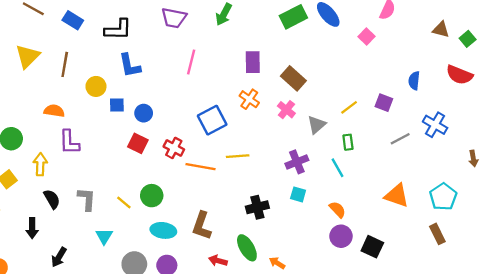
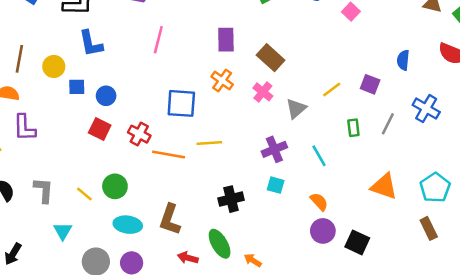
brown line: (65, 64) -> (19, 59), moved
blue square: (212, 120) -> (181, 103), turned 32
gray line: (400, 139) -> (388, 124), turned -36
green rectangle: (348, 142) -> (353, 128), moved

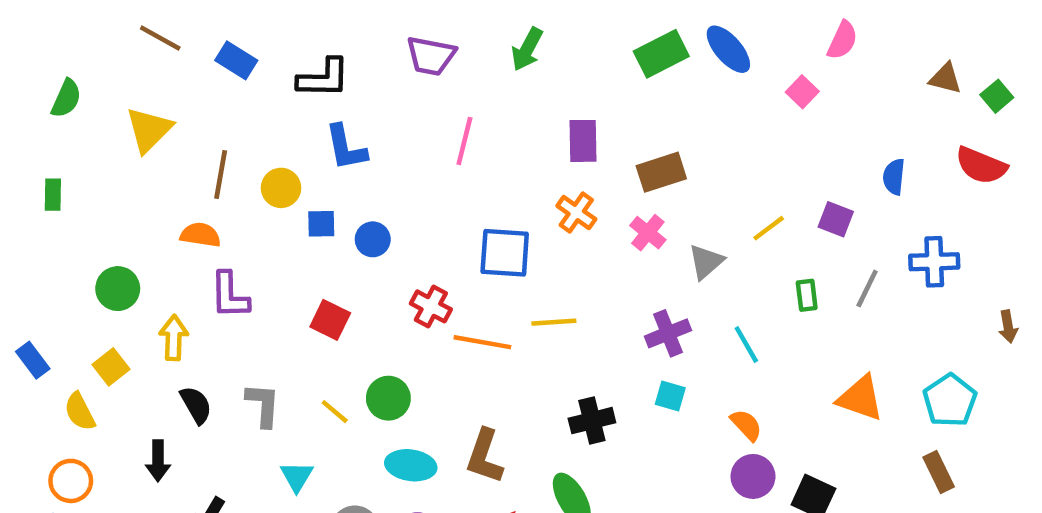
brown rectangle: (271, 58) -> (661, 172), turned -60
blue cross: (426, 109) -> (934, 262), turned -32
red square: (100, 129) -> (330, 320), moved

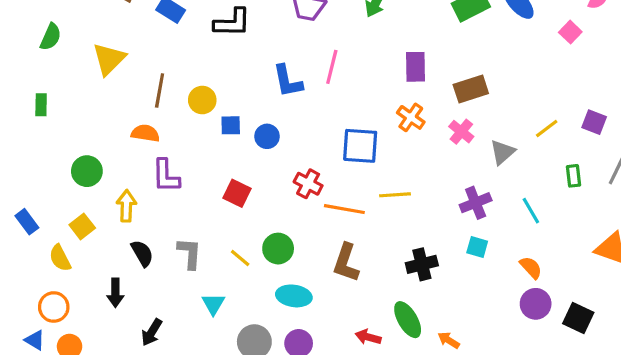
blue L-shape: (346, 148) -> (288, 81), moved
brown L-shape: (485, 456) -> (346, 263), moved

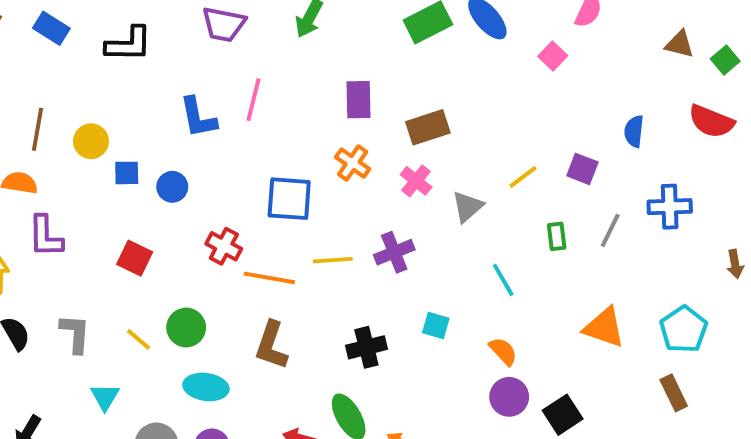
purple cross: (476, 203) -> (394, 252), moved
black square: (578, 318) -> (563, 415), turned 32

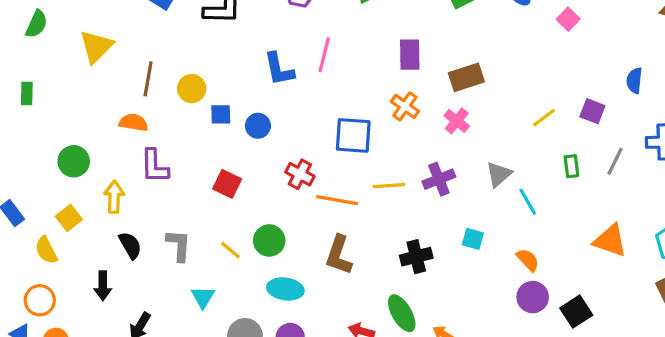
gray triangle: (468, 207) -> (499, 174), moved

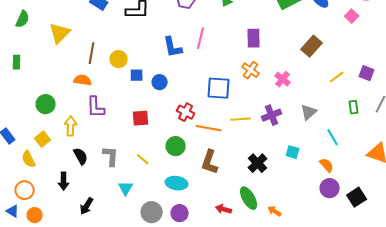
brown rectangle: (466, 77) -> (312, 46), moved, turned -30
red square: (227, 184) -> (141, 118), turned -30
cyan line: (528, 202) -> (333, 137), moved
green circle: (269, 240) -> (176, 146), moved
black cross: (416, 257) -> (258, 163), turned -30

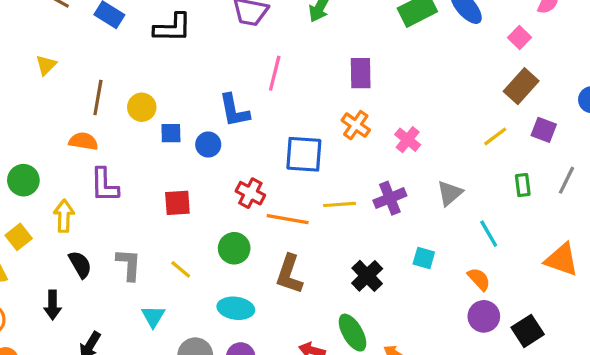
yellow triangle: (60, 33) -> (46, 65), size x0.6
brown rectangle: (312, 46) -> (521, 86), moved
blue L-shape: (173, 47) -> (234, 110), moved

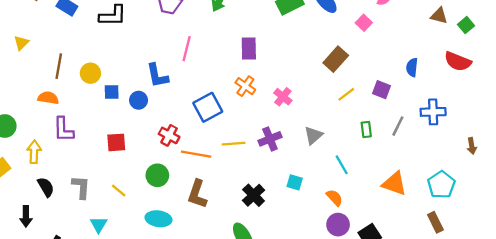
brown rectangle: (521, 86) -> (336, 59), moved
blue square: (304, 154) -> (208, 107), turned -32

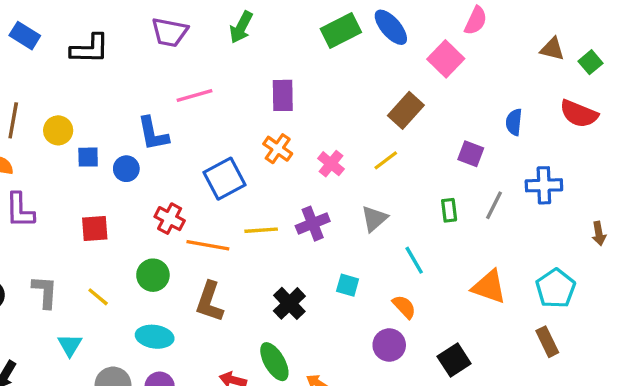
pink square: (364, 23) -> (446, 59), size x1.5
pink line: (187, 49) -> (195, 95), turned 60
yellow line: (346, 94) -> (386, 160), moved
purple circle: (338, 225) -> (389, 345), moved

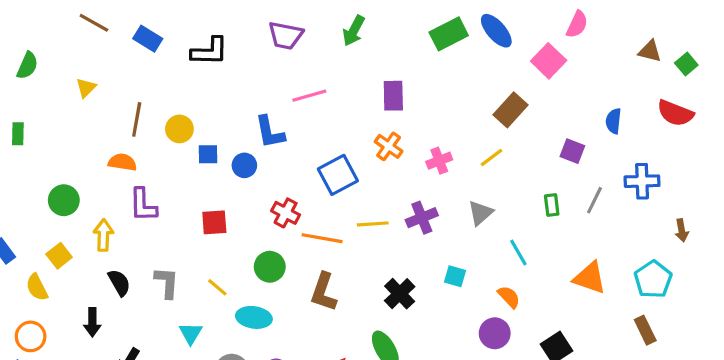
pink cross: (331, 164) -> (439, 161), turned 30
brown arrow: (599, 234) -> (682, 230), moved
cyan ellipse: (155, 337) -> (254, 317), moved

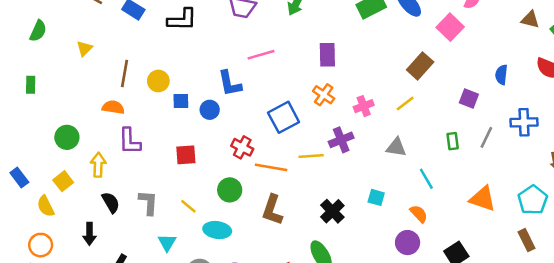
gray triangle: (480, 213) -> (396, 147), turned 50
purple cross: (422, 218) -> (341, 140), moved

